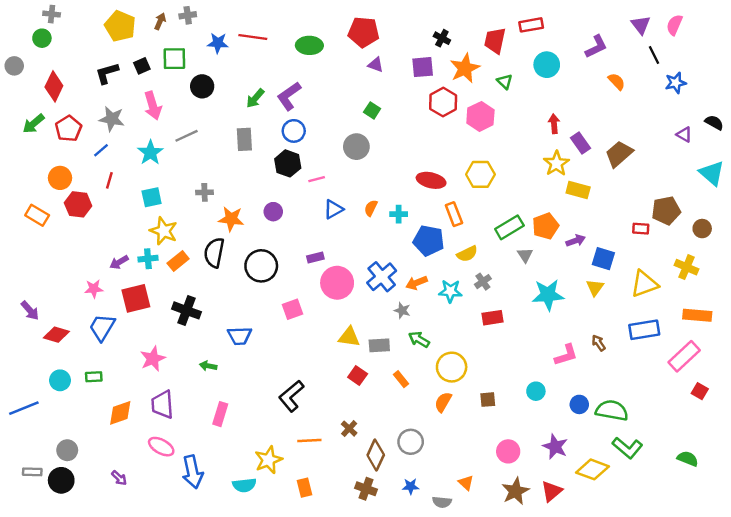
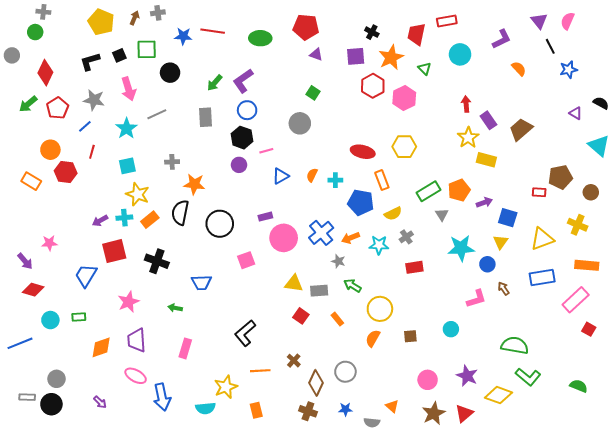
purple circle: (273, 212) -> (239, 165), moved
pink star: (94, 289) -> (49, 243), moved
red diamond: (56, 335) -> (33, 290), moved
blue circle: (579, 404) -> (487, 264), moved

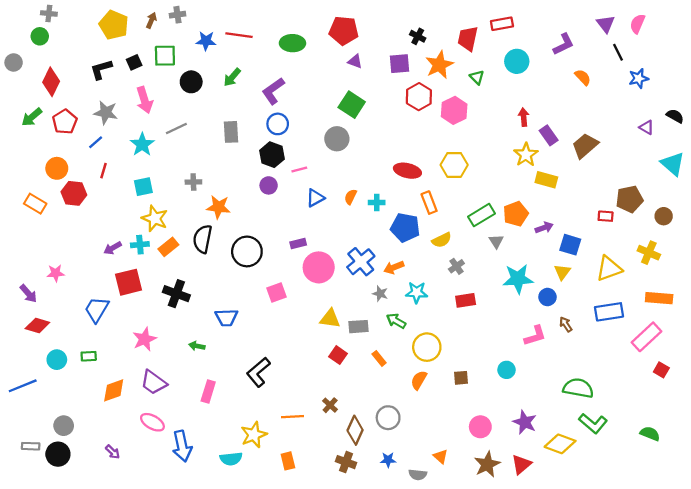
green arrow: (215, 83) -> (232, 77), moved
green square: (313, 93) -> (352, 105), size x1.6
cyan star: (379, 245) -> (417, 292), moved
black L-shape: (245, 333) -> (258, 372), moved
purple trapezoid: (137, 340) -> (154, 382), turned -50

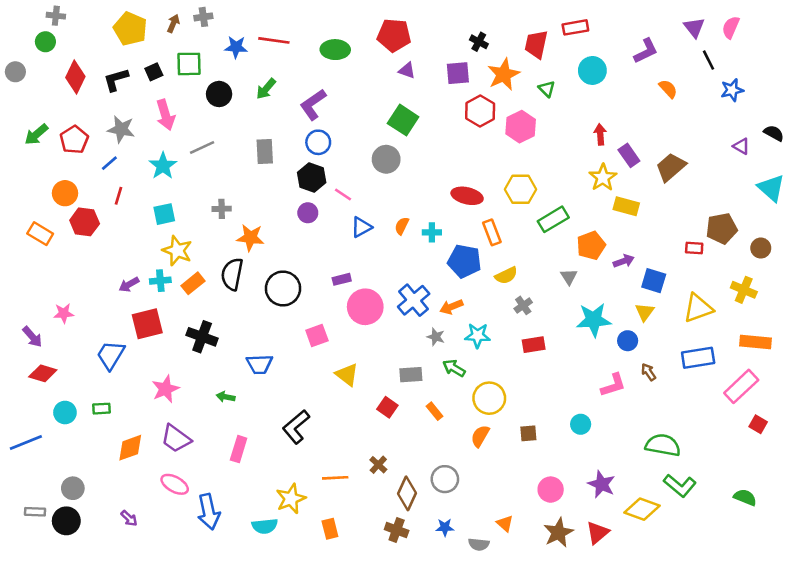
red diamond: (51, 82) -> (75, 77), moved
pink line: (299, 169) -> (343, 195), turned 49
green rectangle: (481, 215) -> (553, 219), moved
yellow triangle: (330, 319) -> (347, 375), moved, turned 30

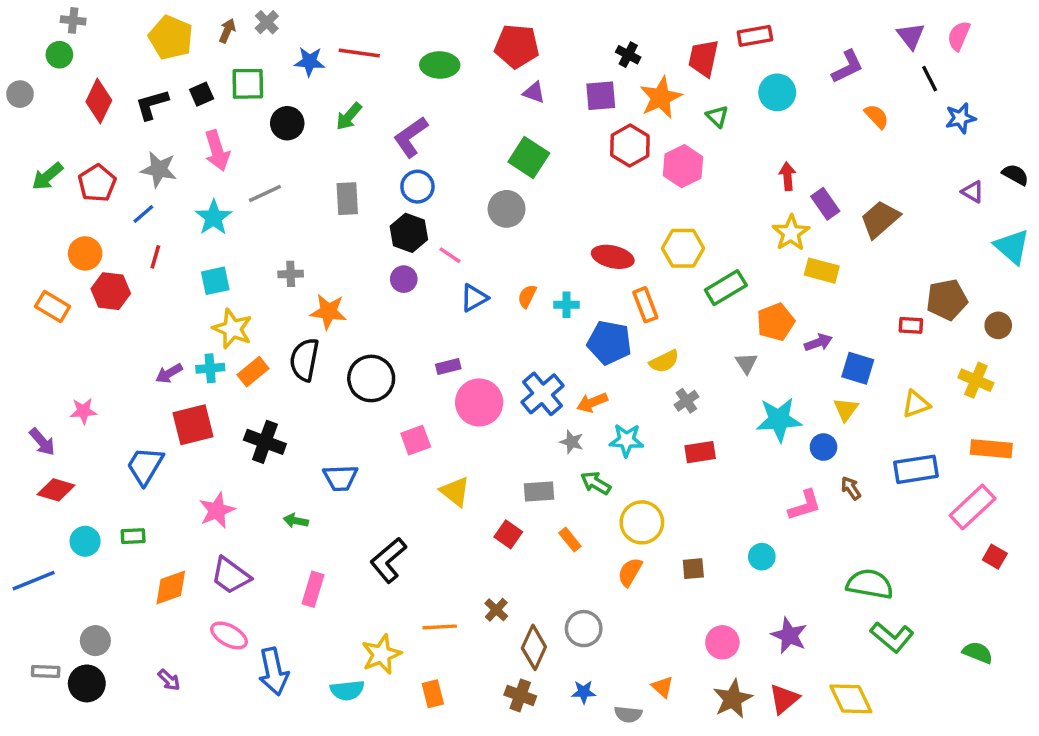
gray cross: (203, 17) -> (267, 22), turned -36
yellow triangle: (698, 308) -> (916, 404), size x0.7
yellow diamond: (642, 509) -> (851, 699), moved, turned 44

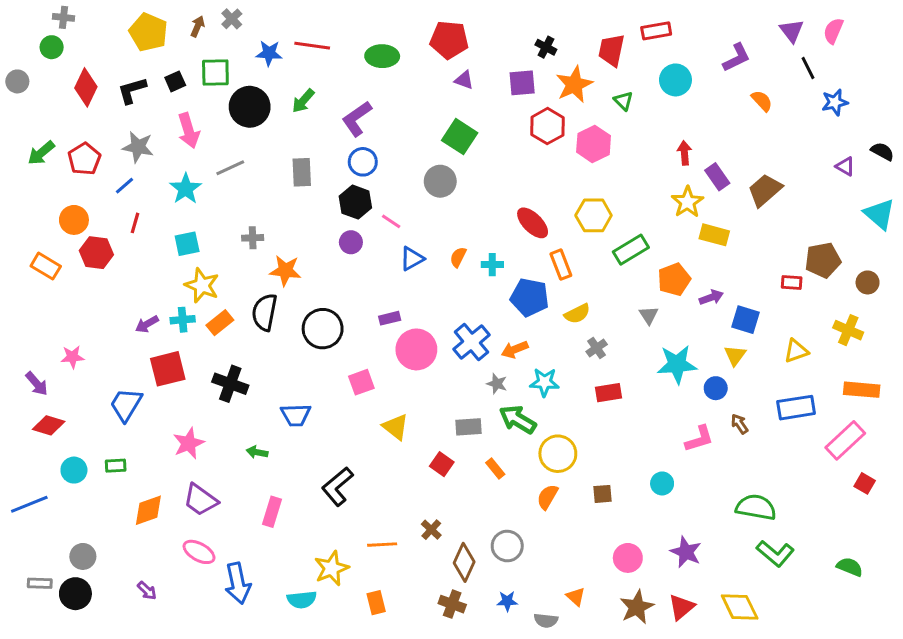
black circle: (287, 123) -> (250, 107), size x1.4
red ellipse: (613, 257) -> (533, 223), turned 32
green arrow: (596, 483) -> (518, 419), size x1.4

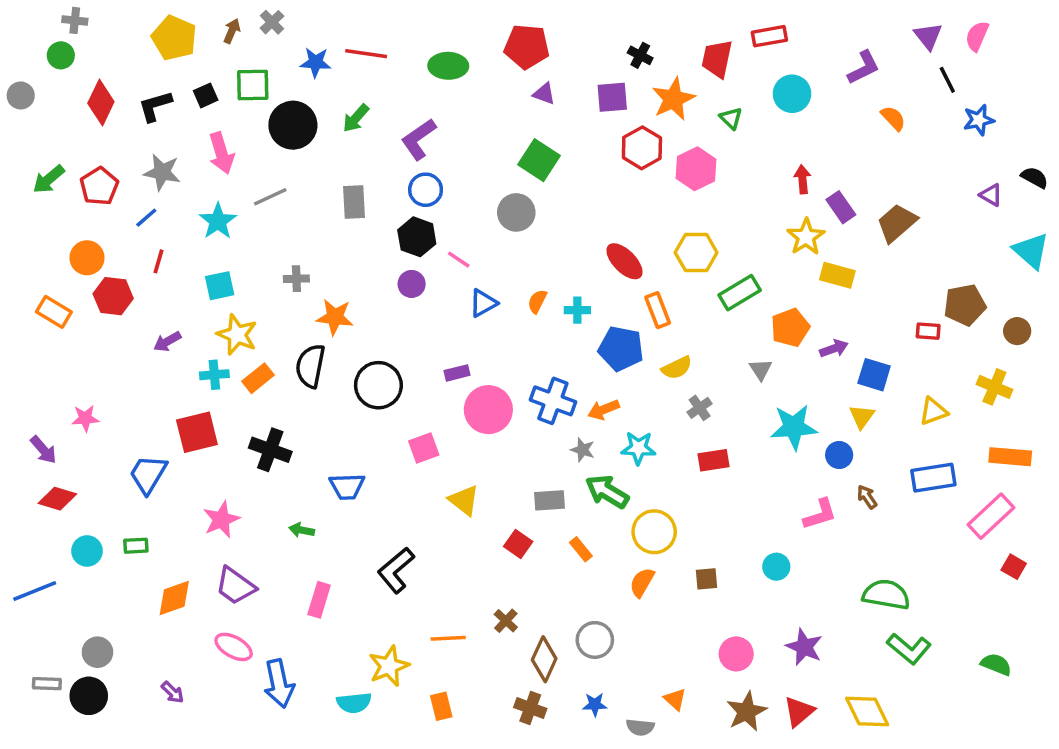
purple arrow: (147, 324) -> (167, 342), moved
blue cross: (471, 342) -> (553, 401), turned -30

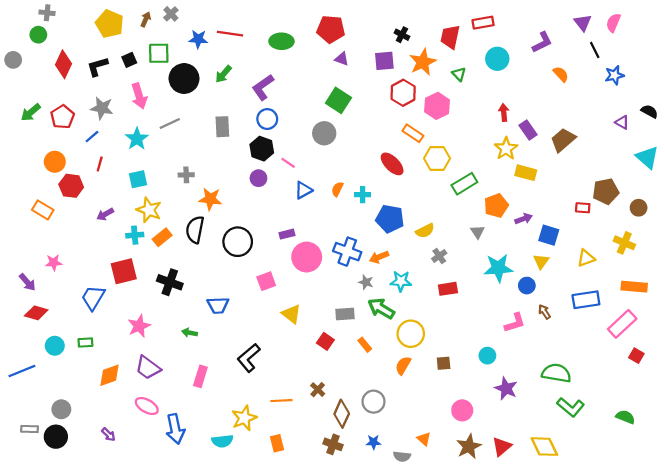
orange rectangle: (658, 310) -> (413, 133), moved, turned -35
orange rectangle: (54, 312) -> (43, 210), moved
purple star: (804, 647) -> (506, 388), moved

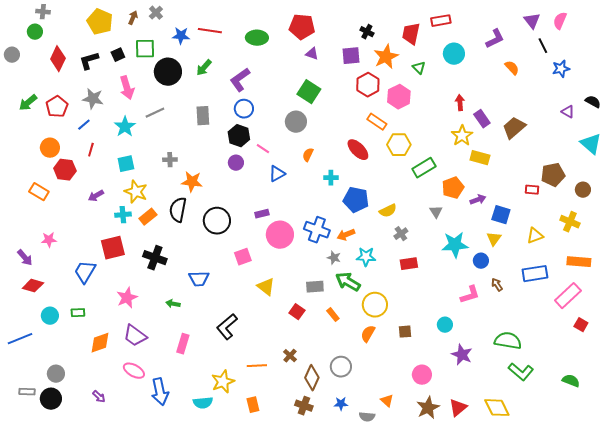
orange semicircle: (337, 189) -> (308, 155), moved

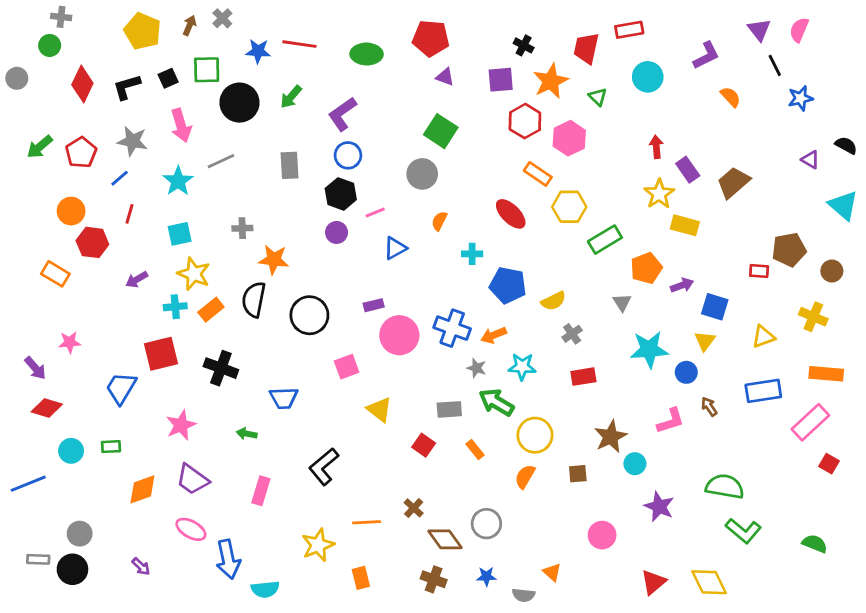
pink line: (263, 149) -> (375, 212), turned -56
brown diamond: (312, 378) -> (445, 539), turned -60
cyan semicircle: (203, 403) -> (265, 589), moved
brown star: (428, 408) -> (611, 437), moved

